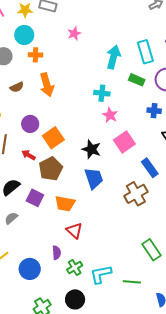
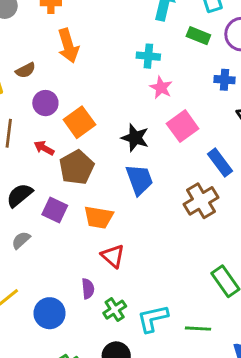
brown semicircle: (17, 87) -> (26, 70), moved

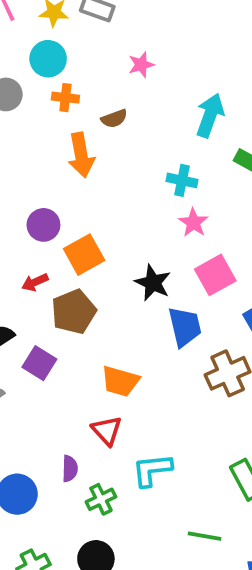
brown semicircle: (26, 70) -> (114, 119), moved
red arrow: (44, 148) -> (35, 282), turned -60
blue trapezoid: (139, 180) -> (185, 327), moved
orange trapezoid: (99, 217) -> (120, 381), moved
cyan L-shape: (153, 318) -> (152, 470), moved

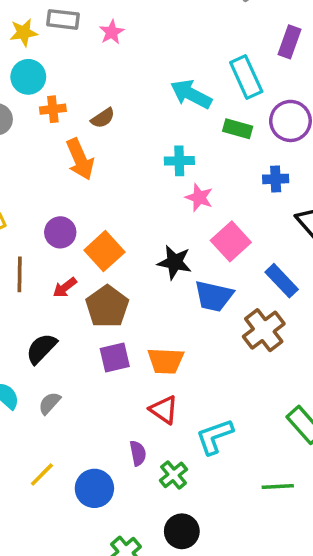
pink star: (141, 65) -> (112, 32), moved
cyan arrow: (210, 115) -> (191, 94), turned -69
blue trapezoid: (185, 327) -> (214, 296), turned 129
purple square: (39, 363) -> (115, 358), moved, turned -32

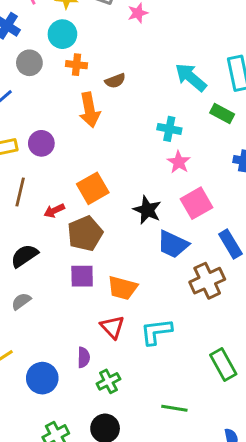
purple circle: (60, 232) -> (41, 143), moved
cyan L-shape: (215, 436) -> (156, 332), moved
green line: (278, 487) -> (174, 408), moved

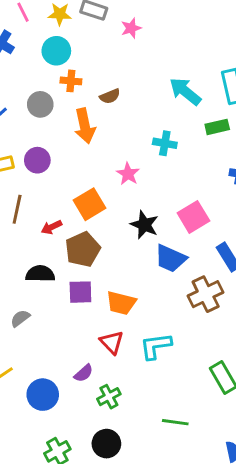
gray circle: (29, 63) -> (40, 104), moved
green rectangle: (222, 113) -> (217, 127), turned -40
pink star: (179, 162) -> (128, 174), moved
black semicircle: (24, 256) -> (40, 274), moved, turned 36
purple semicircle: (84, 357) -> (84, 373), turned 48

